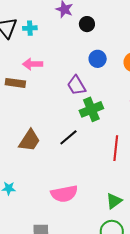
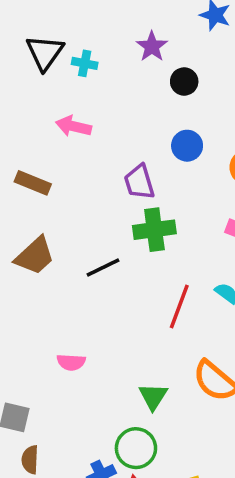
brown rectangle: (15, 83) -> (33, 183), moved
pink semicircle: (64, 194) -> (71, 362), size x0.6
green triangle: (114, 201) -> (153, 396), turned -36

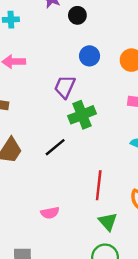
purple trapezoid: (139, 182) -> (65, 87), turned 55
red line: (179, 307) -> (99, 185), moved

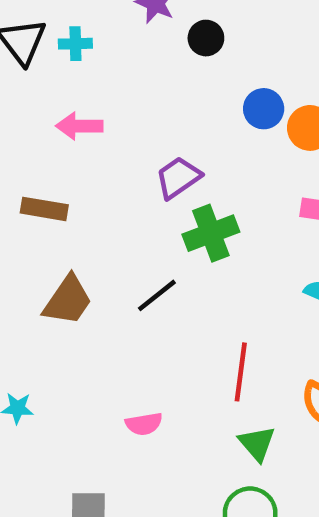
blue circle: (90, 56) -> (264, 109), moved
purple trapezoid: (65, 87) -> (178, 178), turned 30

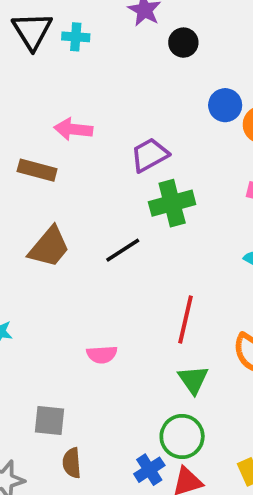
pink arrow: (79, 126) -> (73, 129), moved

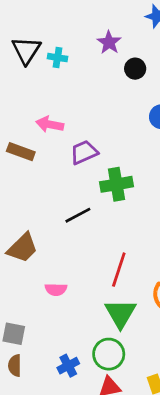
purple trapezoid: (150, 155) -> (84, 152), moved
brown trapezoid: (49, 247) -> (22, 248), moved
green triangle: (193, 380) -> (121, 314), size x1.4
brown semicircle: (72, 463) -> (15, 365), moved
blue cross: (149, 470) -> (68, 366), moved

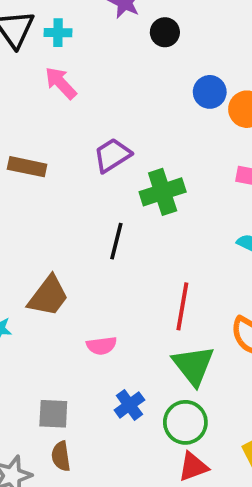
pink arrow: (50, 124) -> (61, 83), moved, turned 44
black line: (78, 215) -> (116, 241), turned -40
blue cross: (68, 366) -> (129, 405), moved

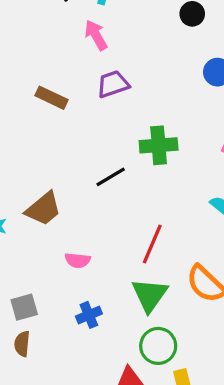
purple trapezoid: (112, 155) -> (113, 84), moved
black line: (116, 241) -> (111, 177), turned 32
gray square: (53, 414) -> (24, 307), turned -32
green circle: (185, 422) -> (158, 346), moved

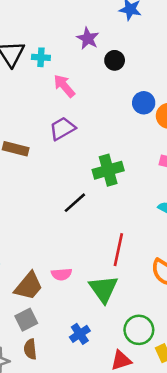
pink arrow: (96, 35) -> (64, 86), moved
brown trapezoid: (43, 209) -> (29, 286), moved
green triangle: (150, 295) -> (103, 289), moved
blue cross: (89, 315) -> (80, 334), moved

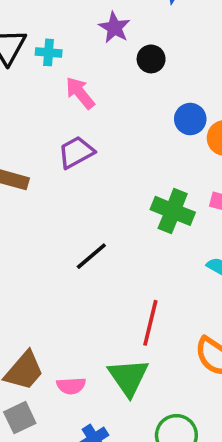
green cross: (108, 170) -> (173, 211), moved, turned 36
pink semicircle: (61, 274) -> (71, 386), moved

